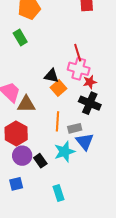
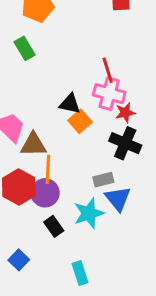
orange line: (57, 121) -> (48, 169), moved
purple circle: (22, 156) -> (45, 193), moved
blue square: (16, 184) -> (19, 260), turned -32

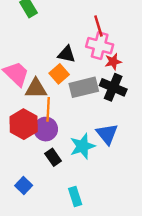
orange square: (80, 121) -> (59, 74), moved
gray rectangle: (103, 180) -> (84, 87), moved, size x1.6

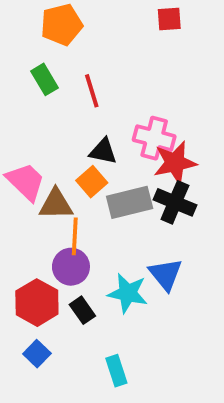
red line: (98, 26) -> (92, 91), moved
red star: (113, 62) -> (175, 163), size x1.6
red hexagon: (24, 124) -> (37, 303), moved
cyan star: (82, 146) -> (128, 293), turned 30

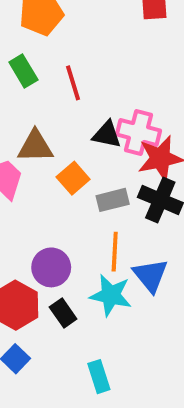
black triangle: (103, 151) -> (107, 134), moved
gray rectangle: (130, 202) -> (113, 200), size x0.7
brown triangle: (56, 204) -> (35, 146), moved
orange line: (75, 236) -> (115, 252), moved

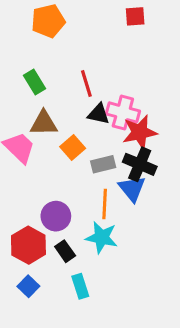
green rectangle: (23, 71) -> (35, 82), moved
red line: (73, 83) -> (86, 83), moved
blue triangle: (150, 275) -> (132, 189), moved
cyan rectangle: (99, 377) -> (80, 286), moved

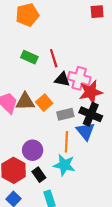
red square: (135, 16) -> (97, 12), moved
green rectangle: (35, 82) -> (29, 57), moved, turned -35
brown triangle: (44, 123) -> (25, 102), moved

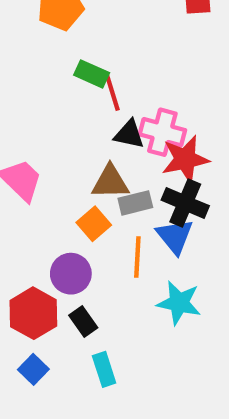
green rectangle: (29, 57) -> (92, 74), moved
brown triangle: (25, 102) -> (110, 182), moved
orange square: (44, 103) -> (94, 224), moved
cyan star: (64, 165) -> (179, 303), moved

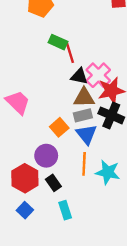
pink cross: (162, 132) -> (98, 75), turned 30
brown triangle: (110, 182) -> (84, 98), moved
blue triangle: (175, 236) -> (86, 134), moved
orange line: (137, 257) -> (84, 164), moved

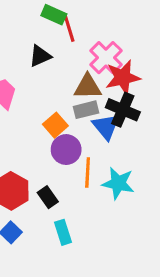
black triangle: (79, 76) -> (40, 56), moved, turned -36
blue triangle: (86, 134) -> (106, 127), moved
purple circle: (46, 156) -> (66, 150), moved

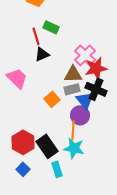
red line: (69, 28) -> (36, 36), moved
purple circle: (66, 150) -> (80, 115), moved
cyan star: (118, 183) -> (74, 148), moved
black rectangle: (48, 197) -> (47, 146), size x1.6

